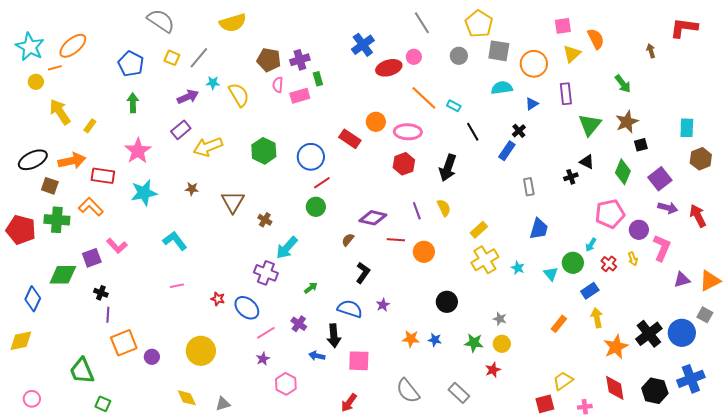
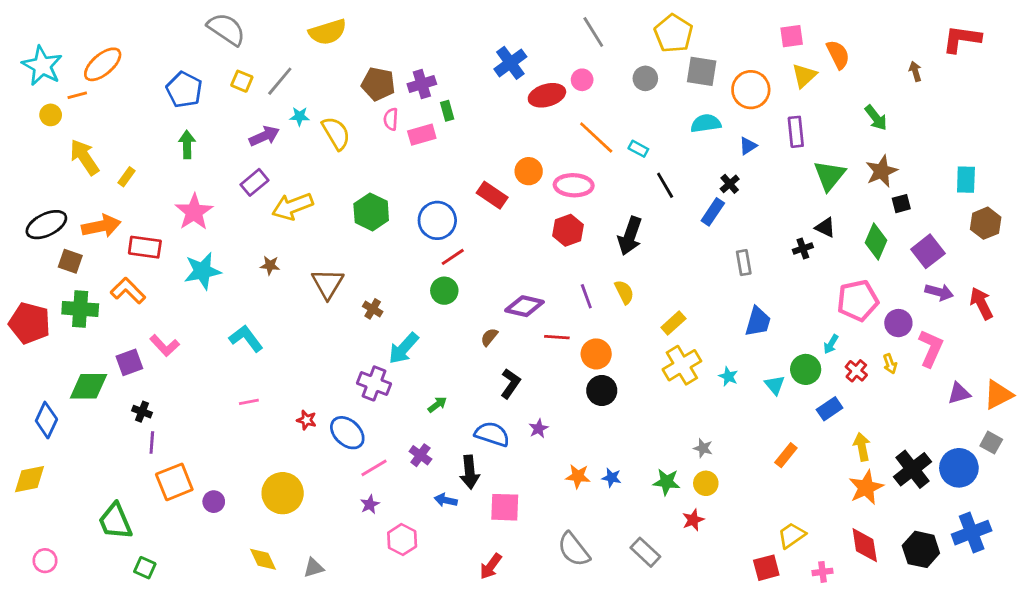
black circle: (447, 302) -> (602, 391), moved
yellow arrow: (597, 318) -> (862, 447), moved

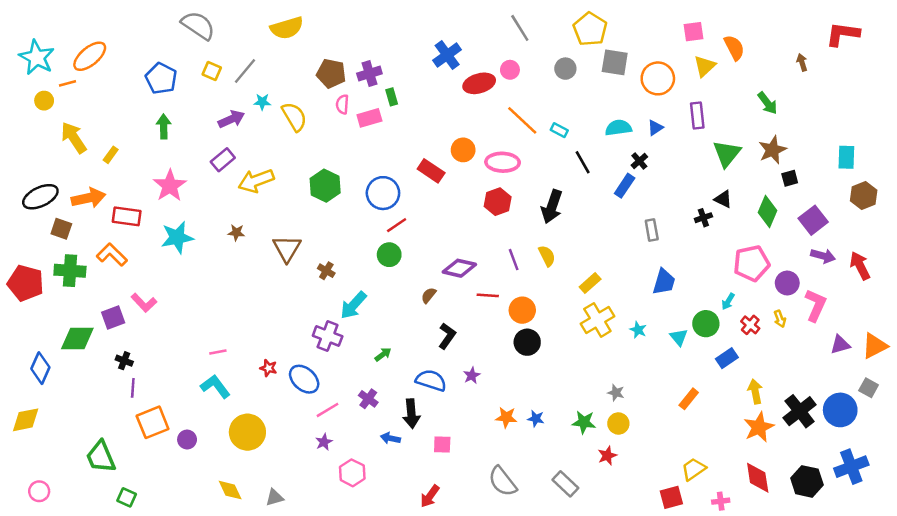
cyan semicircle: (706, 123) -> (618, 128), moved
cyan L-shape: (246, 338) -> (215, 387), moved
pink square: (505, 507) -> (442, 444), size x0.7

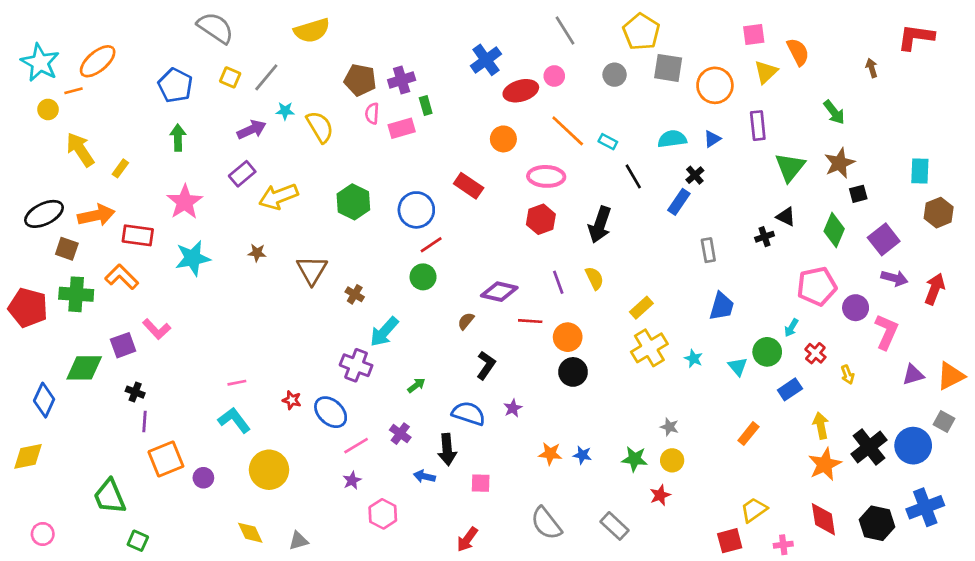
orange circle: (463, 150) -> (503, 139), moved
red arrow: (860, 266) -> (935, 289), turned 48
yellow arrow: (780, 319) -> (848, 375), moved

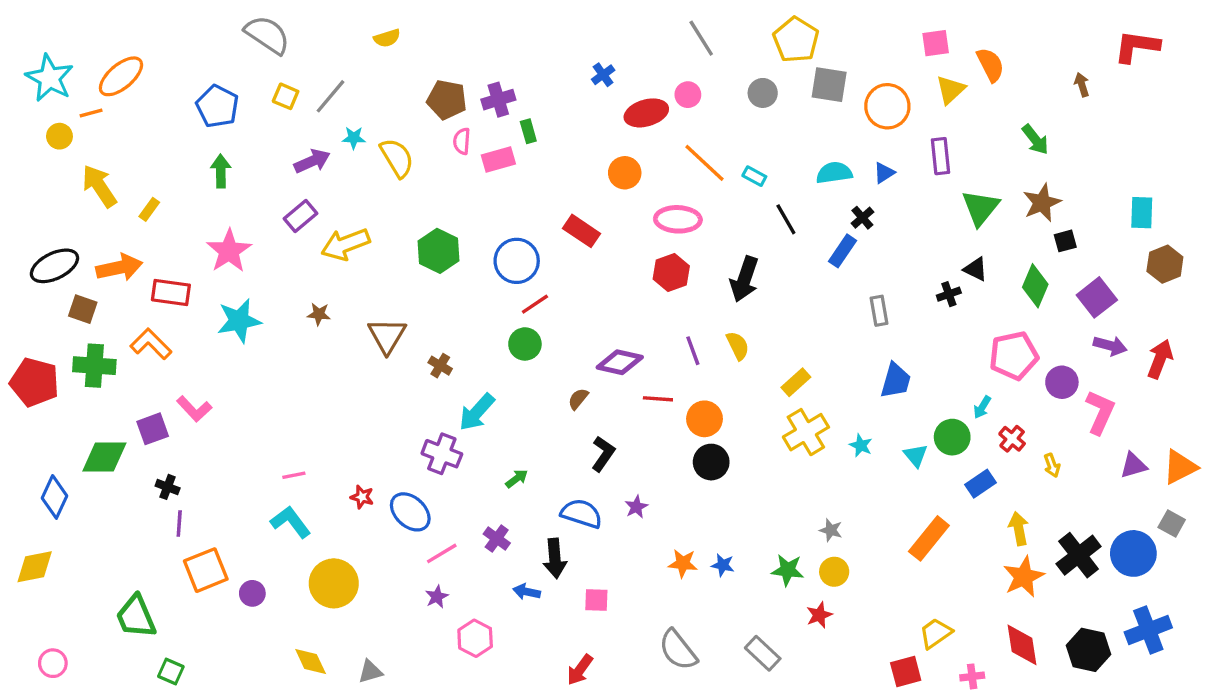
yellow semicircle: (312, 30) -> (387, 38), size x0.6
blue cross: (486, 60) -> (603, 75), size x0.6
orange rectangle: (748, 434) -> (929, 538), size x1.5

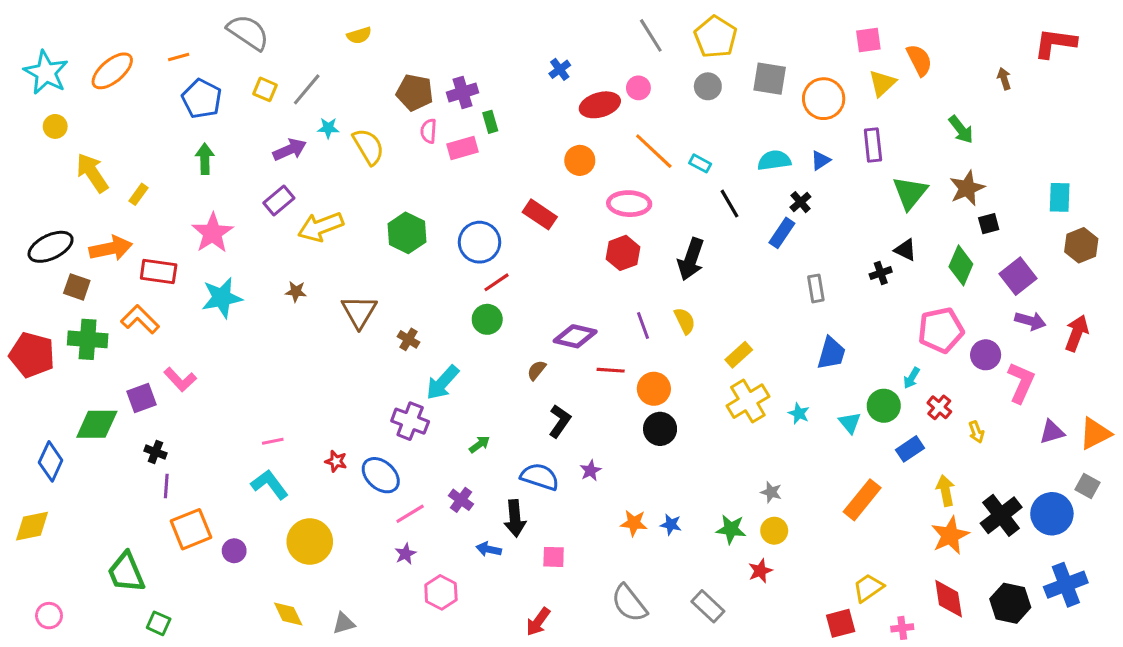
yellow pentagon: (796, 40) -> (716, 37), moved
orange line: (91, 113) -> (179, 57), moved

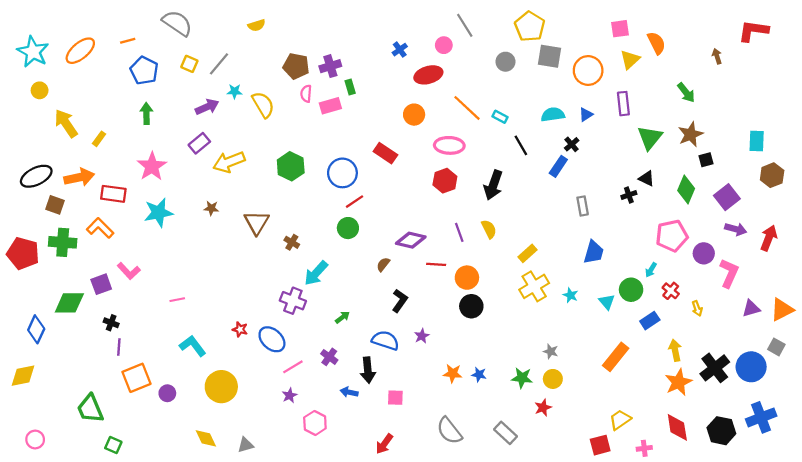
yellow pentagon: (716, 37) -> (530, 26), moved
pink circle: (638, 88) -> (444, 45), moved
pink line: (273, 441) -> (177, 300), moved

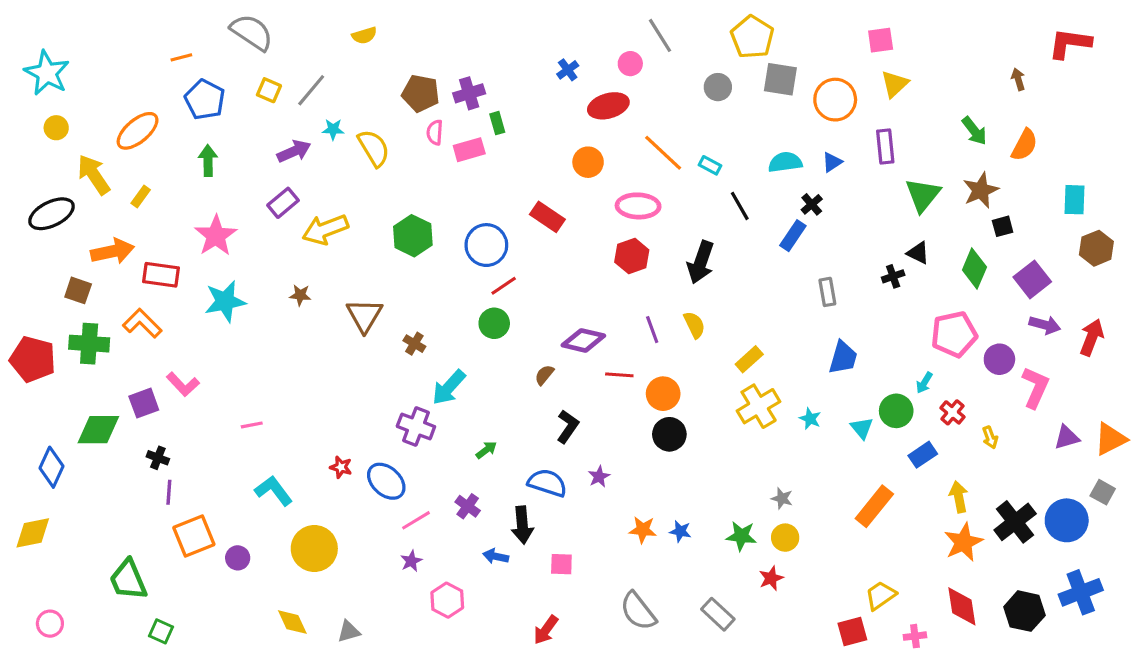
orange semicircle: (656, 43) -> (1024, 145), moved, turned 55
orange ellipse: (80, 51) -> (138, 131), moved
black ellipse: (36, 176) -> (52, 214), moved

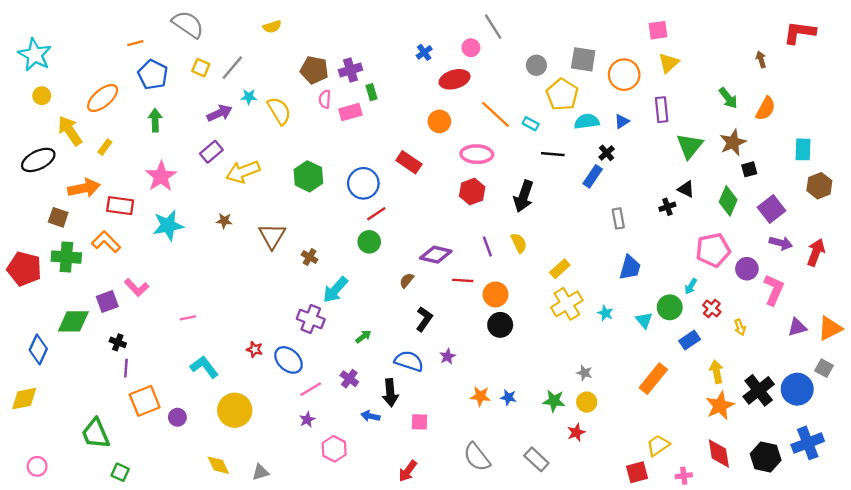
yellow pentagon: (752, 37) -> (562, 94), moved
black line: (740, 206) -> (553, 154), turned -55

